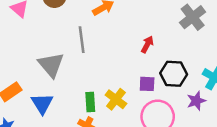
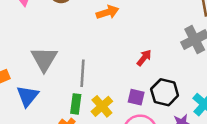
gray line: (82, 40) -> (83, 73), moved

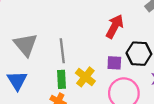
red arrow: (144, 58) -> (115, 26), size x1.5

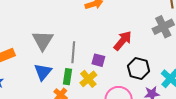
purple square: (114, 63) -> (98, 60), moved
blue triangle: (17, 81) -> (43, 72), moved

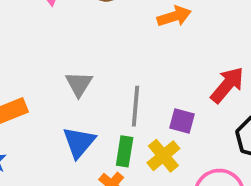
gray triangle: (43, 40) -> (79, 84), size x0.7

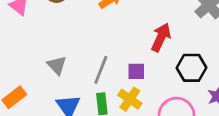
gray line: (136, 106) -> (101, 70), turned 32

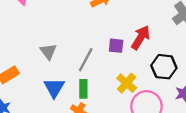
purple square: (136, 71) -> (116, 46), moved
yellow cross: (130, 99) -> (127, 83), moved

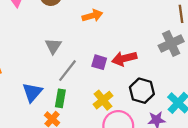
red arrow: (141, 37) -> (124, 59), turned -145
gray triangle: (48, 52) -> (53, 46), moved

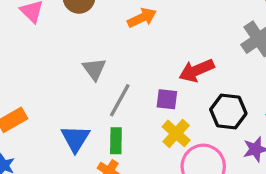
purple square: (99, 62) -> (167, 99), moved

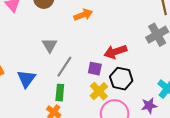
black hexagon: (228, 111) -> (121, 79), moved
blue triangle: (75, 139) -> (26, 79), moved

